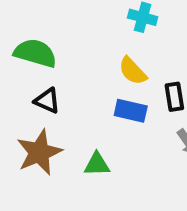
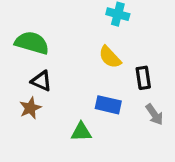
blue rectangle: (131, 111) -> (108, 105), moved
brown star: (39, 152) -> (30, 108), moved, size x0.6

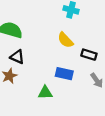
black rectangle: (143, 78) -> (89, 55), turned -64

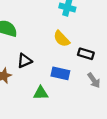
black triangle: (17, 57) -> (25, 61), moved, turned -48

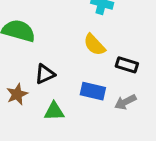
gray arrow: (94, 80) -> (125, 102), moved, turned 98
green triangle: (41, 93) -> (54, 111), moved

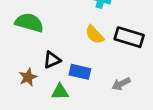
black rectangle: (127, 65) -> (129, 37), moved, size x1.5
blue rectangle: (93, 91) -> (80, 72), moved

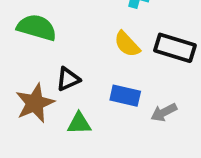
blue rectangle: (80, 72) -> (125, 96), moved
brown star: (28, 77) -> (35, 103), size x1.5

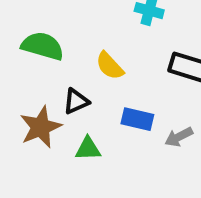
yellow semicircle: (127, 44) -> (110, 66), moved

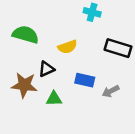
yellow semicircle: (110, 66) -> (67, 47), turned -66
brown star: (41, 127) -> (24, 85), turned 30

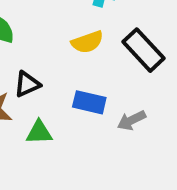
yellow semicircle: (67, 47) -> (87, 42), moved
black rectangle: (118, 48) -> (144, 50), turned 30

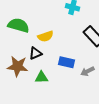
yellow semicircle: (87, 42) -> (46, 36), moved

